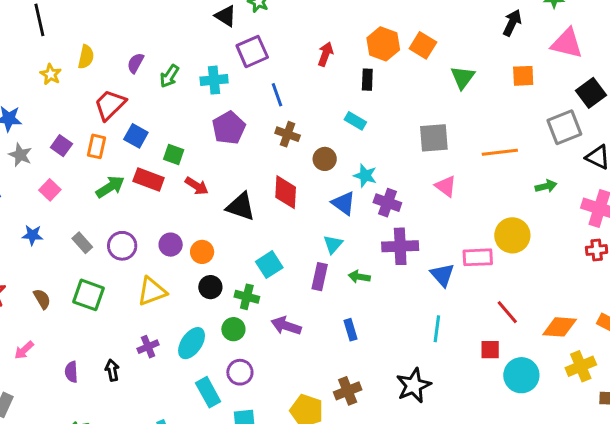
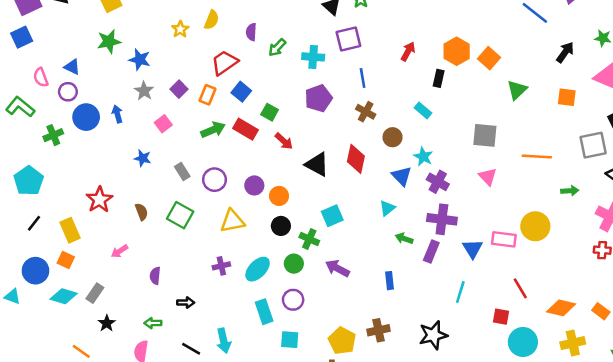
purple semicircle: (136, 63) -> (251, 32), turned -35
purple rectangle: (320, 277) -> (431, 252), moved
black arrow: (112, 370) -> (186, 303), moved, turned 91

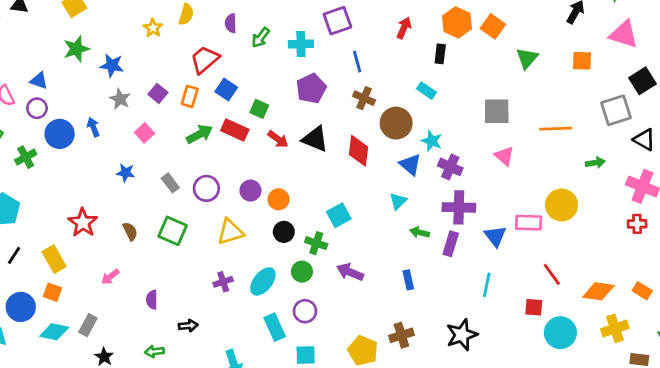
brown circle: (393, 137) -> (396, 123), size x1.5
black triangle: (317, 164) -> (315, 139), moved

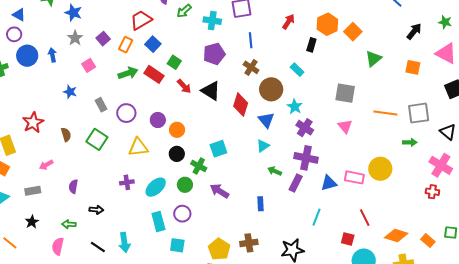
gray square: (616, 110) -> (419, 113), moved
blue triangle: (410, 165) -> (266, 120), moved
blue triangle: (495, 236) -> (329, 183), turned 42
gray rectangle: (88, 325) -> (33, 191), moved, turned 42

